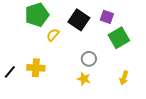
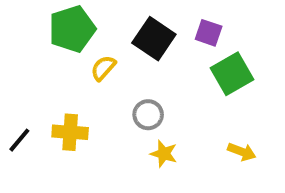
gray circle: (89, 59) -> (148, 115), moved
yellow arrow: (124, 78) -> (242, 152), turned -88

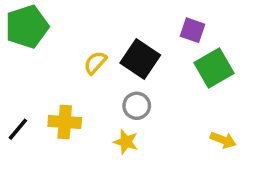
green pentagon: (72, 29) -> (27, 27), moved
black square: (154, 39) -> (140, 59), moved
yellow star: (164, 154) -> (126, 142), moved

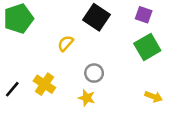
purple square: (192, 30) -> (144, 15), moved
black square: (140, 59) -> (97, 17), moved
yellow cross: (65, 122) -> (44, 84), turned 30

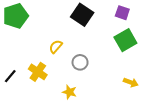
yellow semicircle: (66, 43) -> (56, 47), moved
yellow star: (87, 98) -> (69, 92), moved

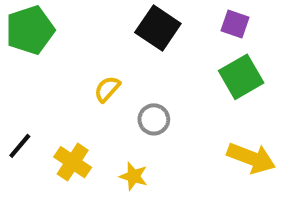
yellow cross: (38, 72) -> (73, 162), moved
yellow arrow: (131, 82) -> (251, 158), size x1.6

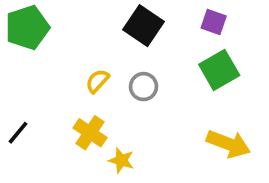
gray circle: (154, 119) -> (144, 87), moved
yellow cross: (73, 162) -> (90, 133), moved

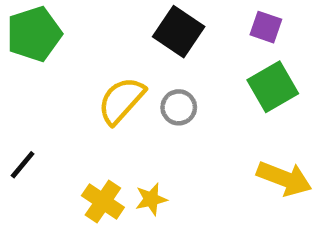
yellow semicircle: (97, 81) -> (121, 100), size x1.6
yellow cross: (90, 133) -> (103, 202), moved
yellow star: (121, 160) -> (151, 199), turned -30

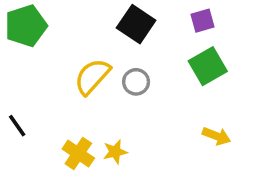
purple square: (266, 27) -> (202, 21), turned -35
black line: (23, 165) -> (17, 126), turned -75
yellow arrow: (284, 179) -> (216, 136), size x0.7

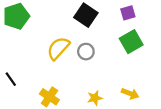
yellow arrow: (216, 136) -> (130, 94), moved
yellow star: (115, 152) -> (95, 98), moved

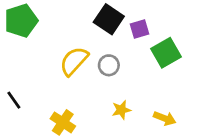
purple square: (128, 13) -> (139, 29), moved
yellow star: (95, 98) -> (121, 110), moved

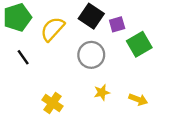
yellow semicircle: (74, 61) -> (52, 29), moved
gray circle: (109, 65) -> (91, 55), size x1.5
black line: (14, 100) -> (23, 57), moved

